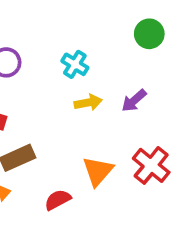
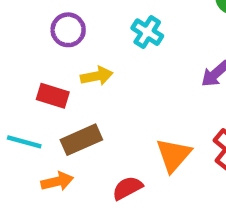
yellow arrow: (88, 102) -> (97, 76), moved

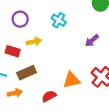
orange triangle: (174, 155) -> (71, 80), turned 36

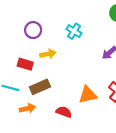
red semicircle: (49, 96) -> (64, 112), turned 48

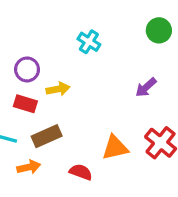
purple circle: (33, 30) -> (27, 69), moved
cyan cross: (74, 31) -> (89, 42), moved

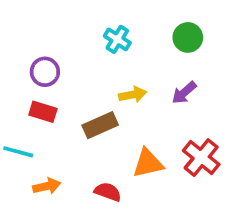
green circle: (159, 30) -> (188, 37), moved
yellow arrow: (58, 89) -> (133, 95), moved
brown rectangle: (47, 136) -> (100, 125), moved

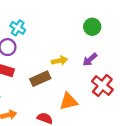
cyan cross: (117, 39) -> (18, 28), moved
red cross: (201, 158) -> (102, 85), moved

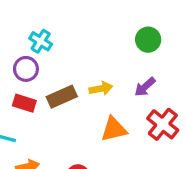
brown rectangle: (40, 79) -> (62, 97), moved
orange triangle: (69, 101) -> (114, 129), moved

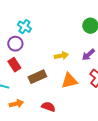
brown rectangle: (62, 97) -> (37, 77), moved
red rectangle: (24, 103) -> (14, 65), turned 40

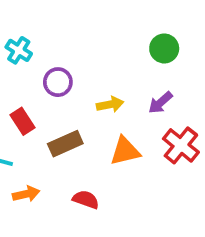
cyan cross: (24, 27) -> (19, 50), moved
purple circle: (15, 44) -> (58, 82), moved

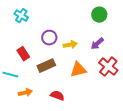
purple circle: (58, 82) -> (49, 38), moved

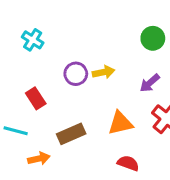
yellow arrow: (70, 45) -> (104, 72), moved
brown rectangle: (46, 66) -> (71, 134), moved
red semicircle: (57, 96) -> (128, 163), moved

